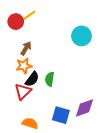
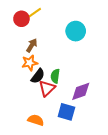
cyan circle: (81, 36) -> (76, 31), moved
red triangle: (23, 91) -> (47, 88), moved
purple diamond: (85, 108) -> (81, 91), moved

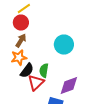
red circle: (21, 19) -> (21, 22), moved
cyan circle: (76, 31) -> (64, 44), moved

